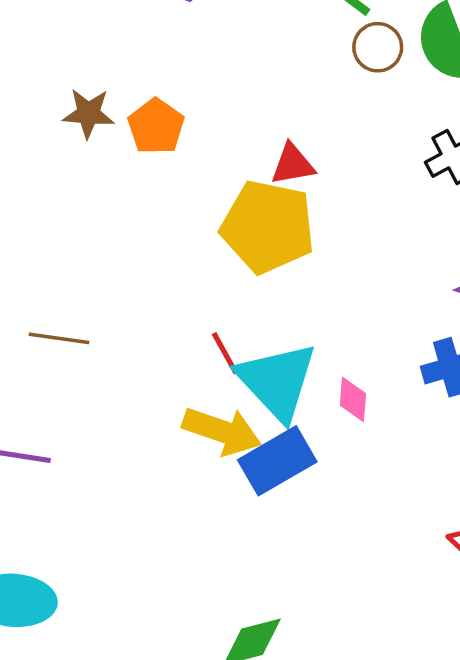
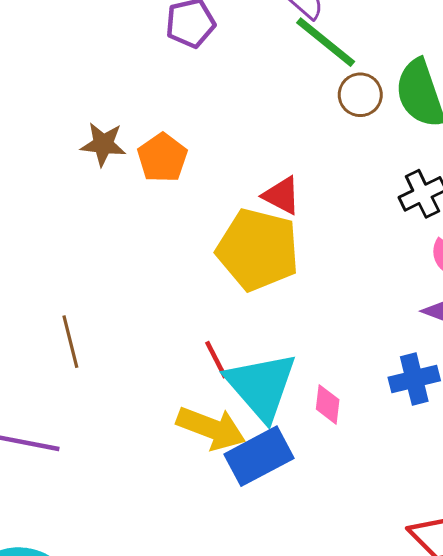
red triangle: (293, 164) -> (282, 195), turned 36
brown line: (59, 338) -> (70, 342), turned 66

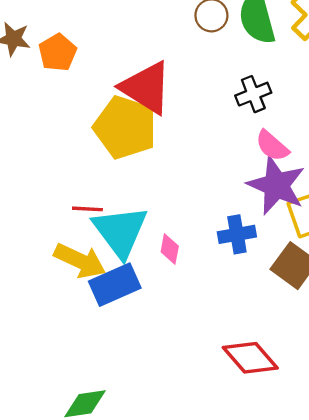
red triangle: (282, 195) -> (146, 88), size x1.8
red line: (216, 360) -> (87, 209), turned -64

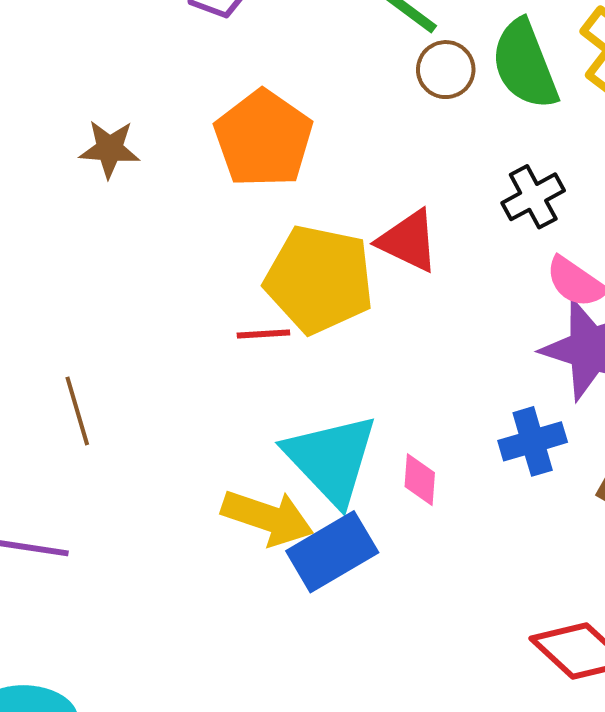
orange pentagon: (58, 52) -> (264, 139), moved, size x1.5
red triangle: (146, 88) -> (408, 241), moved, size x0.7
red line: (87, 209) -> (263, 334), moved

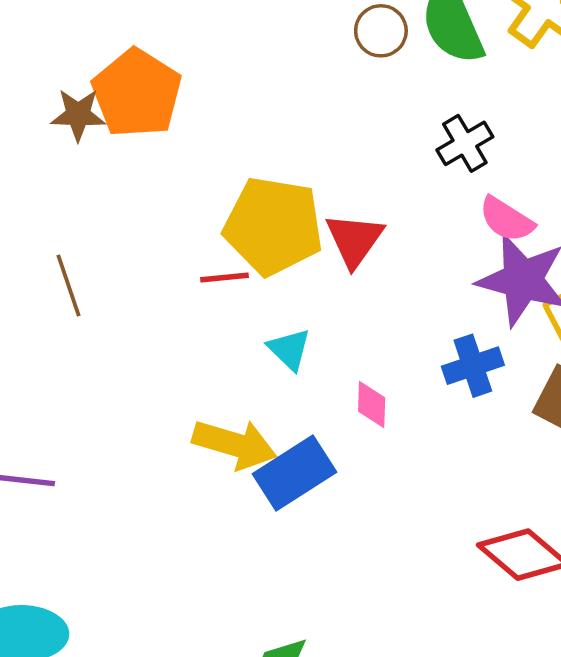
orange pentagon: (264, 139) -> (137, 93), moved
red triangle: (408, 241) -> (354, 240), moved, turned 42
brown line: (77, 411) -> (68, 285), moved
cyan triangle: (331, 459) -> (289, 349), moved, size x0.5

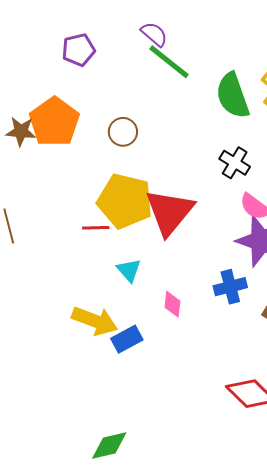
brown circle: (381, 31) -> (123, 132), moved
black cross: (465, 143) -> (235, 163), turned -32
red triangle: (354, 240) -> (169, 212), size x1.5
blue rectangle: (295, 473) -> (127, 339), size x0.7

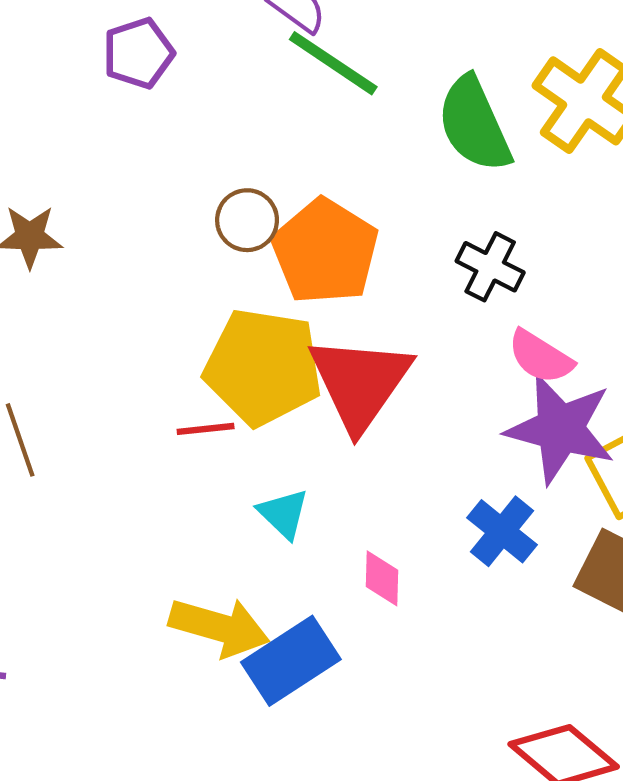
orange pentagon: (54, 122) -> (325, 251), moved
blue cross: (230, 287) -> (502, 531), turned -32
blue rectangle: (127, 339) -> (291, 661), size x1.4

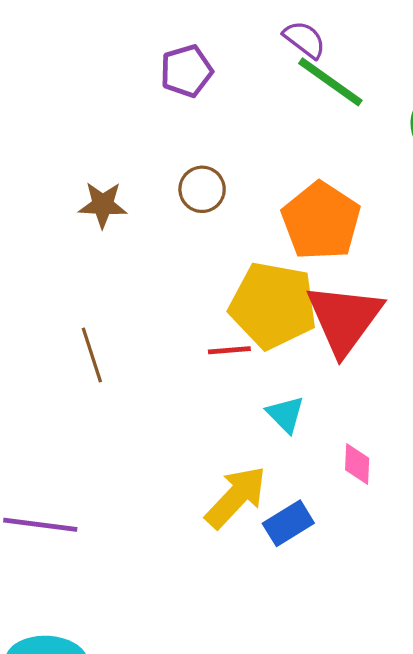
brown circle: (247, 220) -> (202, 189), moved
yellow arrow: (219, 627) -> (236, 497), turned -64
blue rectangle: (291, 661) -> (288, 523), size x0.7

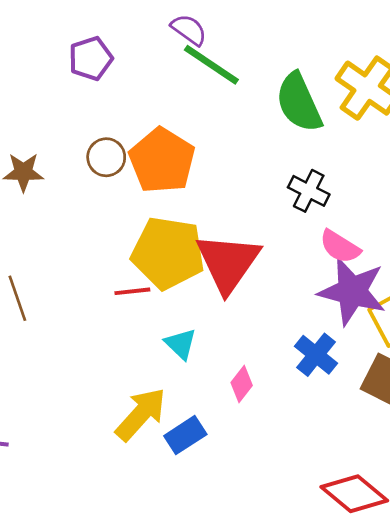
orange pentagon: (321, 221) -> (162, 160), moved
pink diamond: (357, 464) -> (242, 384), turned 36

